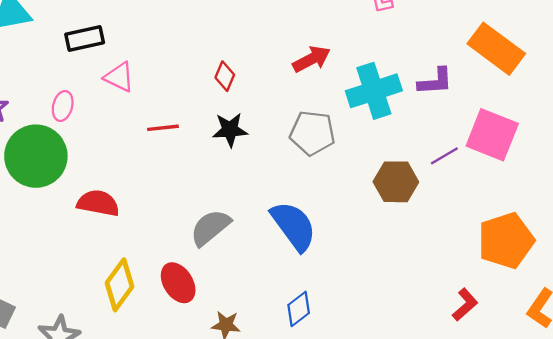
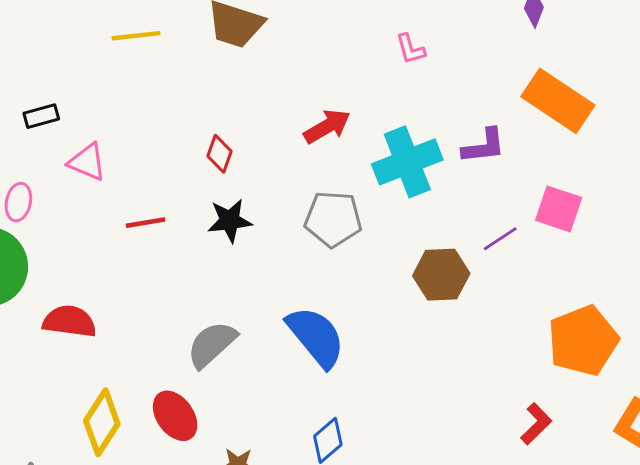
black rectangle: (85, 39) -> (41, 116), size x0.7
pink square: (492, 135) -> (559, 209), size x0.7

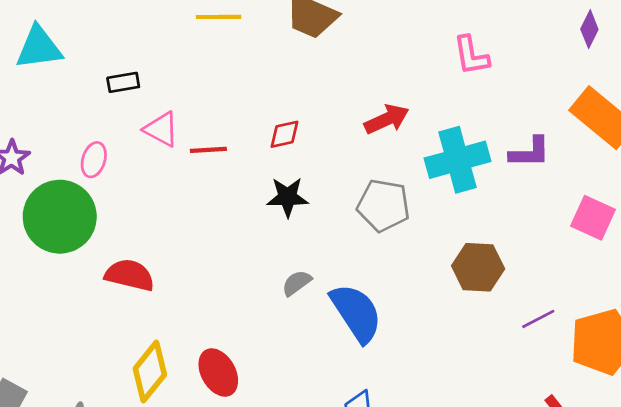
pink L-shape: (410, 49) -> (471, 55), size x1.4
red diamond: (220, 154) -> (285, 134), turned 52
red line: (146, 223) -> (208, 150), moved
purple line: (500, 239) -> (538, 319), moved
gray semicircle: (212, 344) -> (297, 283), moved, size x0.6

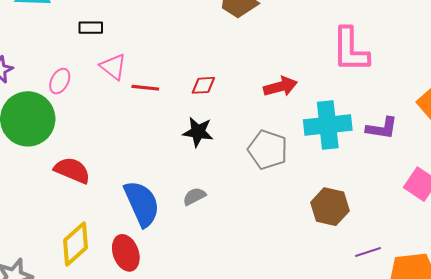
pink L-shape: (471, 55) -> (350, 50), size x1.5
blue semicircle: (356, 313) -> (142, 204), moved

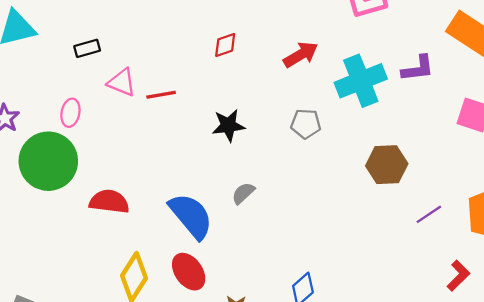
red diamond: (203, 85) -> (225, 45), moved
gray pentagon: (268, 150) -> (306, 124), size x0.7
purple line: (368, 252) -> (429, 214), moved

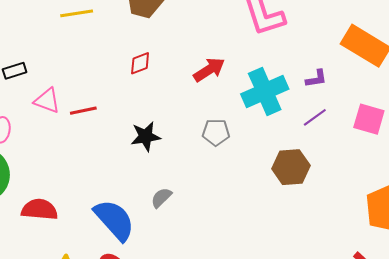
purple L-shape: (418, 68) -> (316, 79), size x0.7
purple line: (429, 214) -> (315, 117), moved

